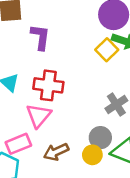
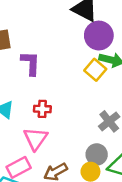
red cross: (48, 85) -> (42, 109), size x0.6

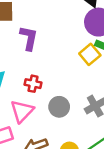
gray circle: (97, 154) -> (59, 107), moved

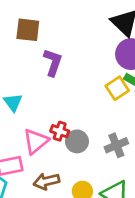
red cross: (33, 84) -> (60, 131), moved

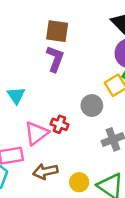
brown square: (28, 30) -> (57, 31), moved
gray circle: (77, 141) -> (92, 105), moved

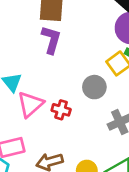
pink triangle: (36, 133) -> (30, 104), moved

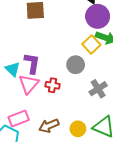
purple L-shape: (51, 40) -> (32, 63), moved

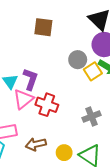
gray circle: (76, 65) -> (78, 60), moved
red cross: (53, 85) -> (47, 105), size x1.5

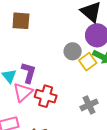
brown square: (43, 27) -> (21, 21), moved

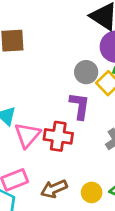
purple L-shape: (29, 73) -> (80, 106), moved

